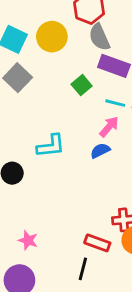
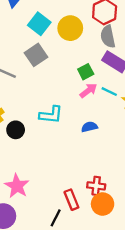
pink arrow: (109, 127) -> (88, 91), moved
pink star: (28, 240) -> (17, 186), size x1.5
red rectangle: (97, 243) -> (71, 200), turned 36

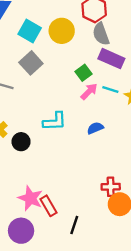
red rectangle: (71, 200) -> (49, 206), moved

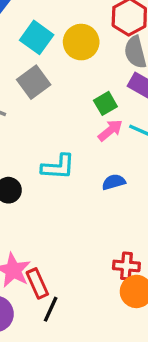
black line: (74, 225) -> (51, 309), moved

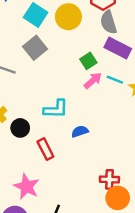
blue semicircle: (114, 182) -> (80, 131), moved
red rectangle: (37, 283) -> (45, 149), moved

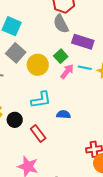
yellow circle: (68, 17) -> (38, 65), moved
gray semicircle: (109, 22) -> (61, 24), moved
blue semicircle: (80, 131) -> (63, 114), turned 32

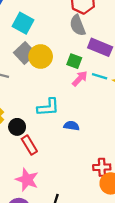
green square: (61, 56) -> (74, 61), turned -32
yellow circle: (38, 65) -> (41, 56), moved
red rectangle: (38, 133) -> (29, 145), moved

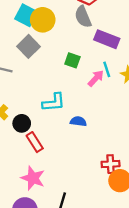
yellow circle: (41, 56) -> (43, 20), moved
green square: (74, 61) -> (72, 60), moved
cyan line: (100, 76) -> (107, 69), turned 56
pink arrow: (80, 79) -> (96, 78), moved

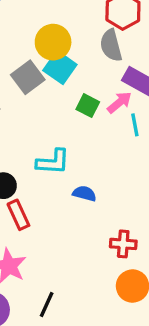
cyan square: (26, 15) -> (60, 67), moved
pink arrow: (96, 78) -> (119, 102), moved
red cross: (111, 164) -> (123, 244), moved

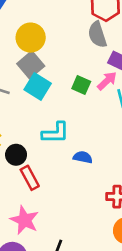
yellow circle: (53, 42) -> (31, 38), moved
cyan square: (60, 67) -> (38, 87), moved

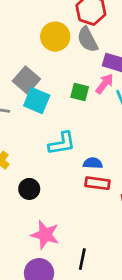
yellow circle: (31, 38) -> (55, 37), moved
black circle: (16, 155) -> (29, 189), moved
red rectangle: (30, 178) -> (97, 183), moved, turned -45

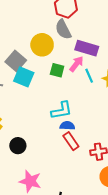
yellow circle: (55, 37) -> (42, 45), moved
cyan L-shape: (62, 143) -> (62, 110), moved
red rectangle: (97, 183) -> (71, 141), turned 48

